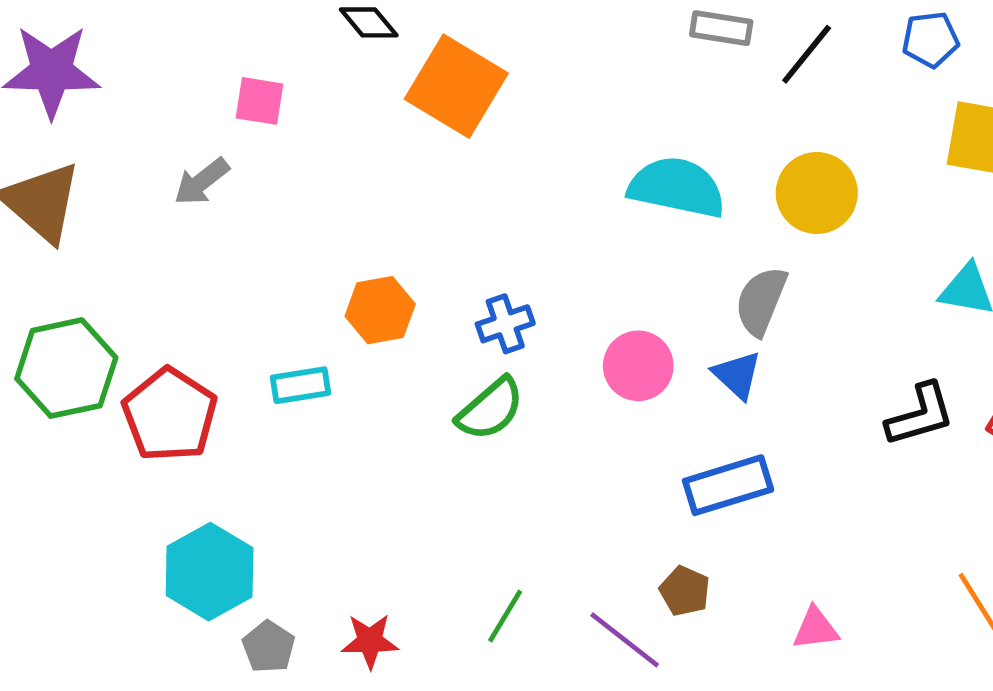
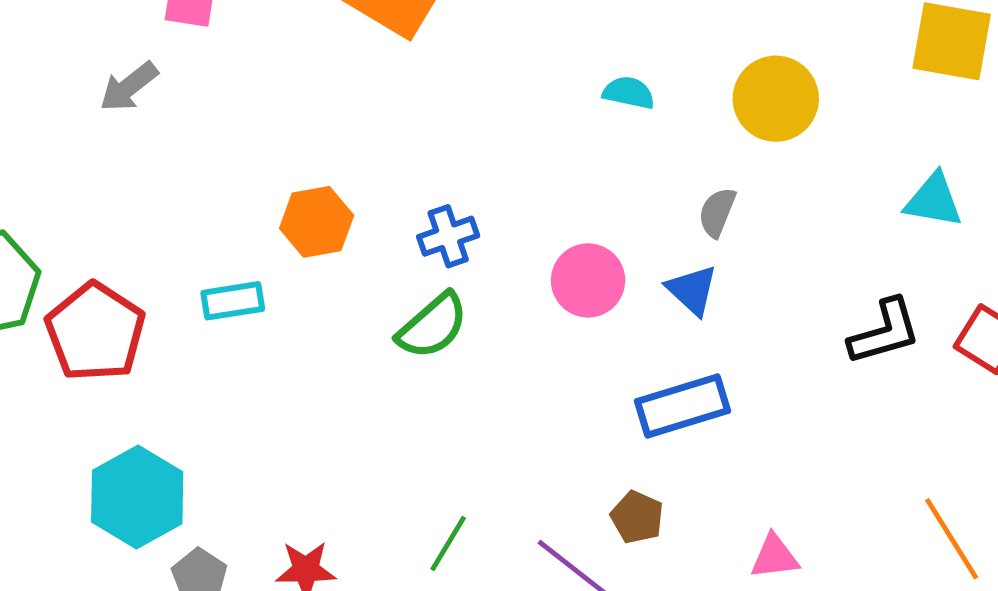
cyan semicircle: (677, 187) -> (629, 93), size x0.5
gray semicircle: (761, 301) -> (717, 212), size x0.7

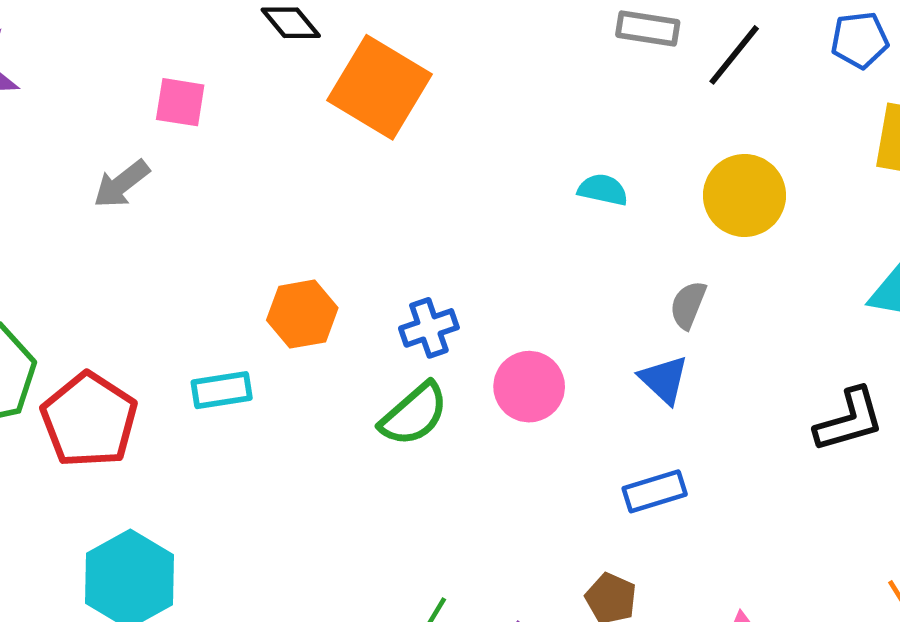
pink circle: (588, 280) -> (529, 387), moved
blue rectangle: (683, 406) -> (655, 491), size x0.7

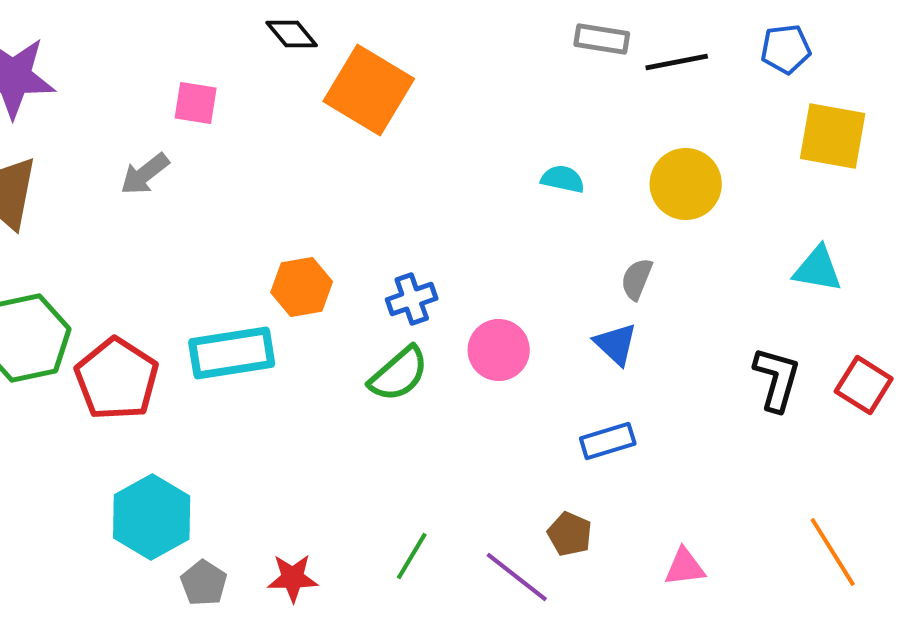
black line: (734, 55) -> (677, 62), turned 40
cyan rectangle: (222, 390) -> (232, 353), size x1.6
black L-shape: (849, 420) -> (777, 379), turned -58

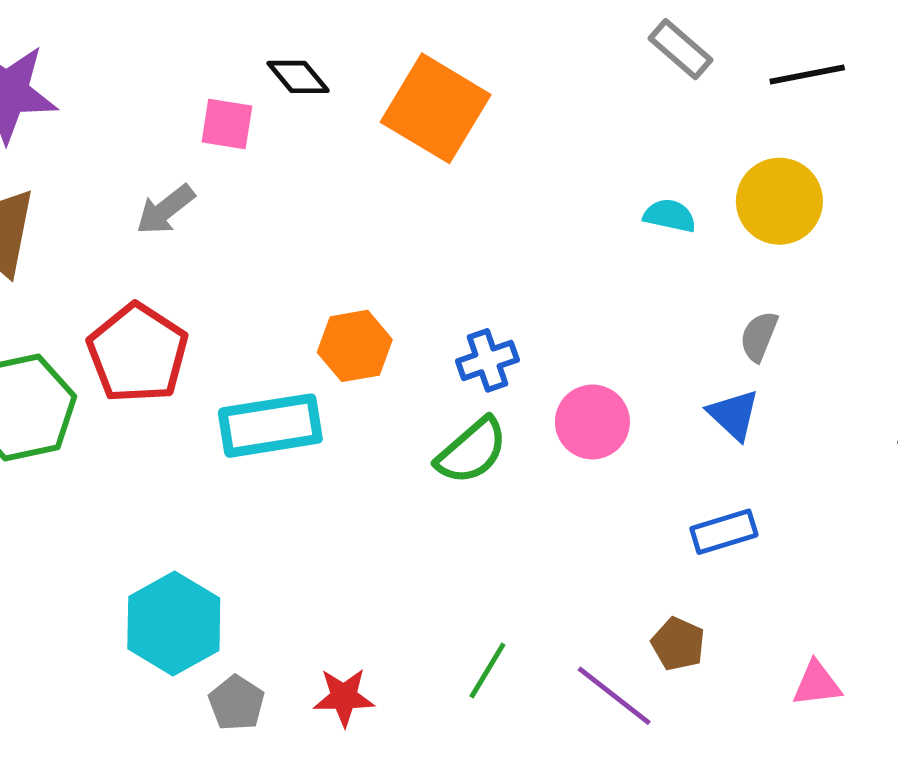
black diamond: (292, 34) -> (298, 77), moved
gray rectangle: (602, 39) -> (680, 49), moved, turned 32
yellow circle: (686, 184) -> (779, 201), moved
red pentagon: (117, 379) -> (138, 353), moved

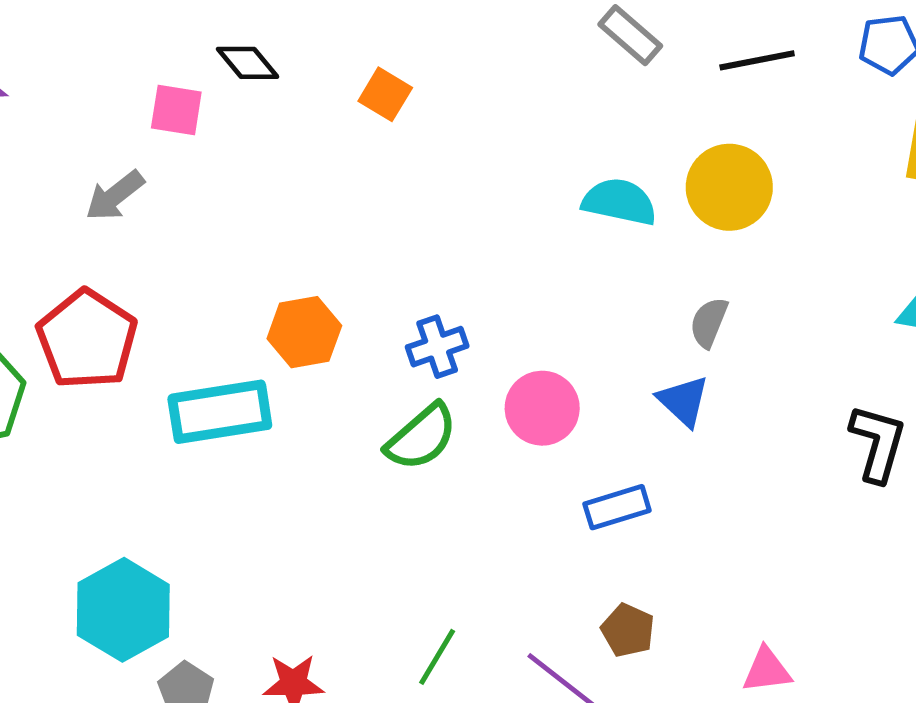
orange square: (436, 108) -> (385, 94), size x0.5
cyan semicircle: (670, 216) -> (619, 202), size x1.4
blue rectangle: (724, 532) -> (617, 507), moved

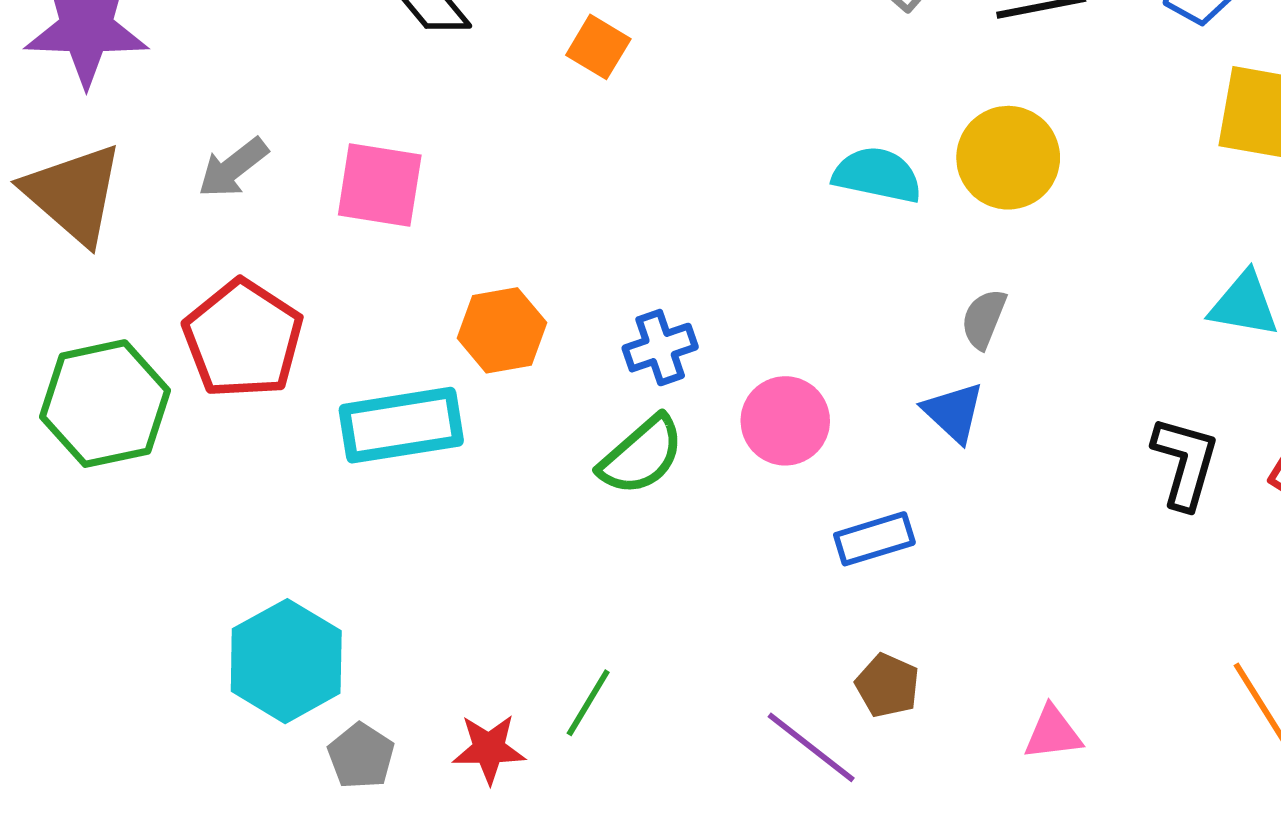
pink square: (176, 110) -> (380, 185), moved, size x1.4
gray arrow: (115, 196) -> (233, 168), moved
green line: (437, 657) -> (588, 703), moved

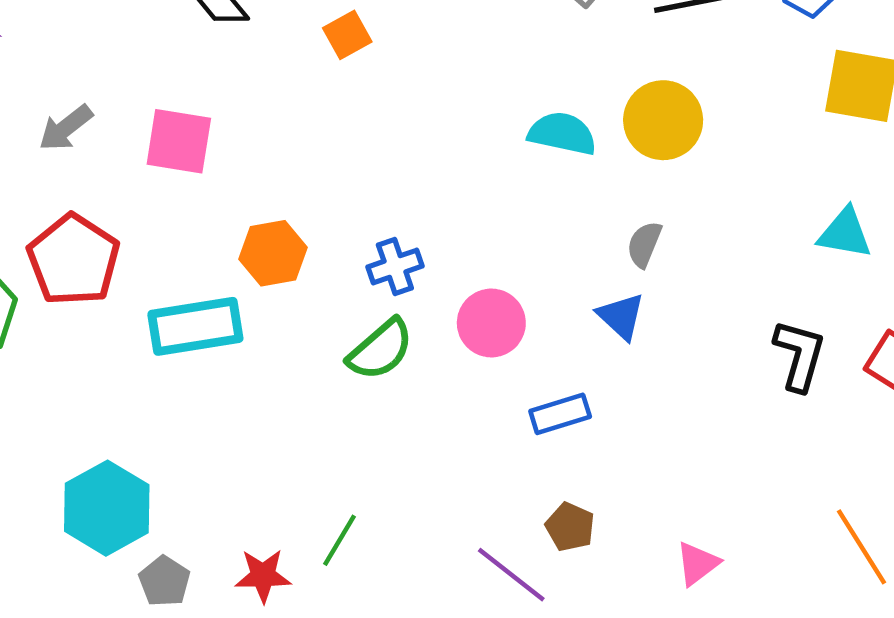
orange square: (598, 47) -> (347, 35), turned 30
pink triangle: (1053, 733) -> (697, 564), turned -30

